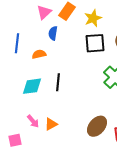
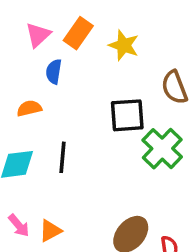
yellow star: (93, 18) -> (124, 45), turned -30
black square: (95, 43) -> (127, 115), moved

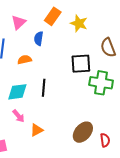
pink triangle: (38, 35) -> (18, 22), moved
green cross: (162, 149) -> (101, 83), turned -35
pink arrow: (19, 226) -> (18, 116), moved

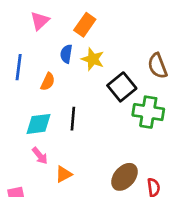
pink triangle: (18, 22) -> (40, 21), moved
yellow star: (79, 23) -> (93, 59), moved
orange semicircle: (25, 60) -> (48, 82), turned 128
black square: (81, 64) -> (122, 87), turned -35

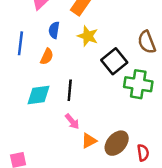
blue semicircle: (66, 54) -> (54, 30), moved
pink arrow: (40, 156) -> (72, 121), moved
orange triangle: (64, 174) -> (89, 141), moved

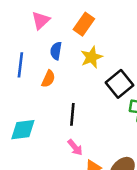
yellow star: (88, 36) -> (92, 57), turned 30
cyan diamond: (38, 95) -> (23, 130), moved

